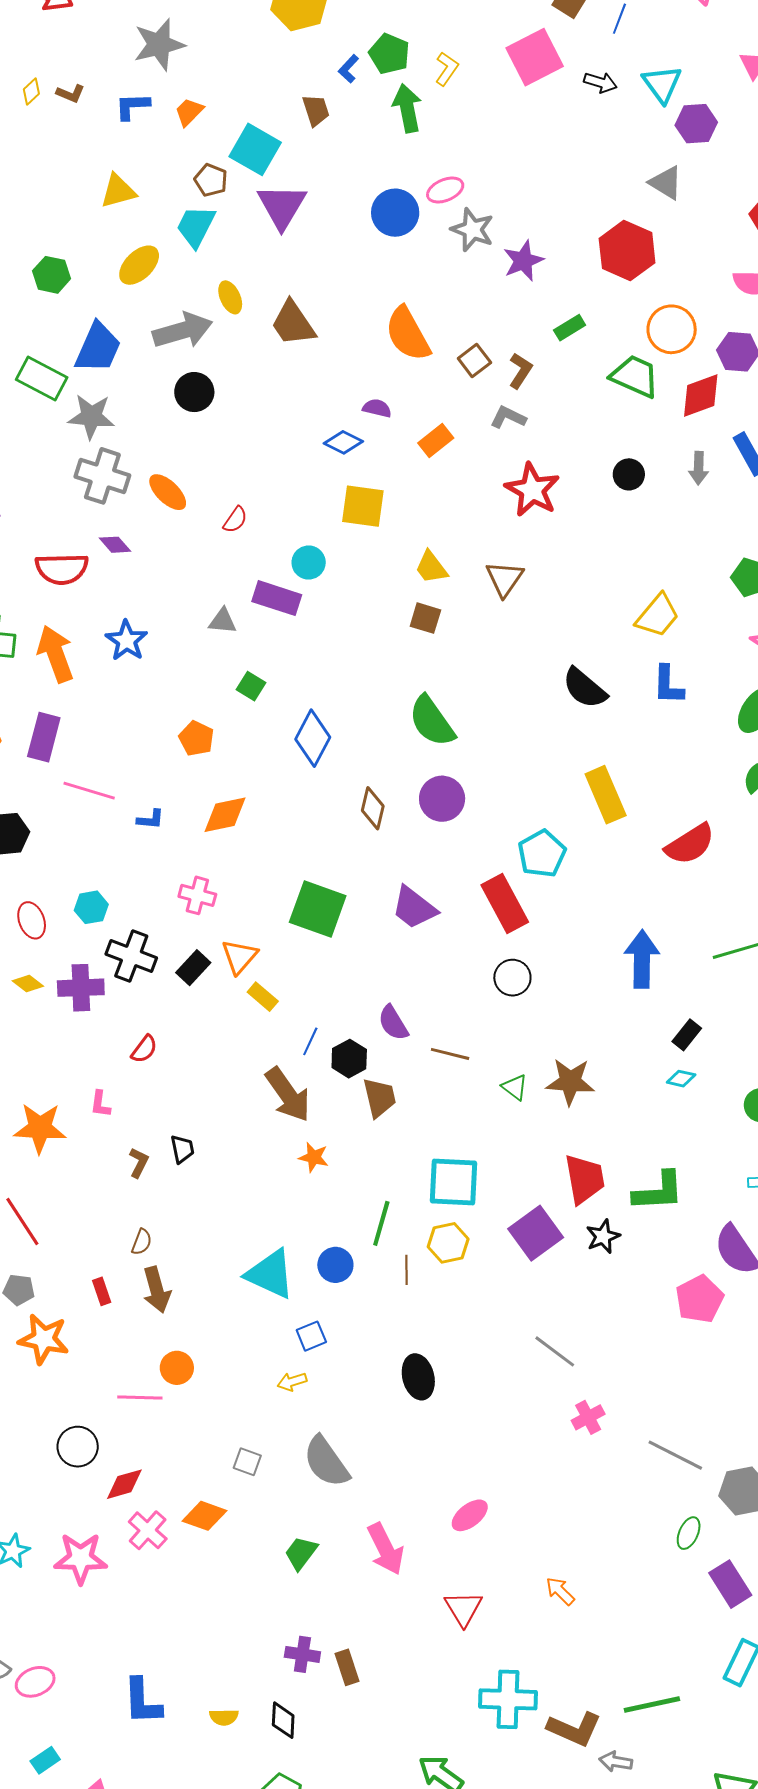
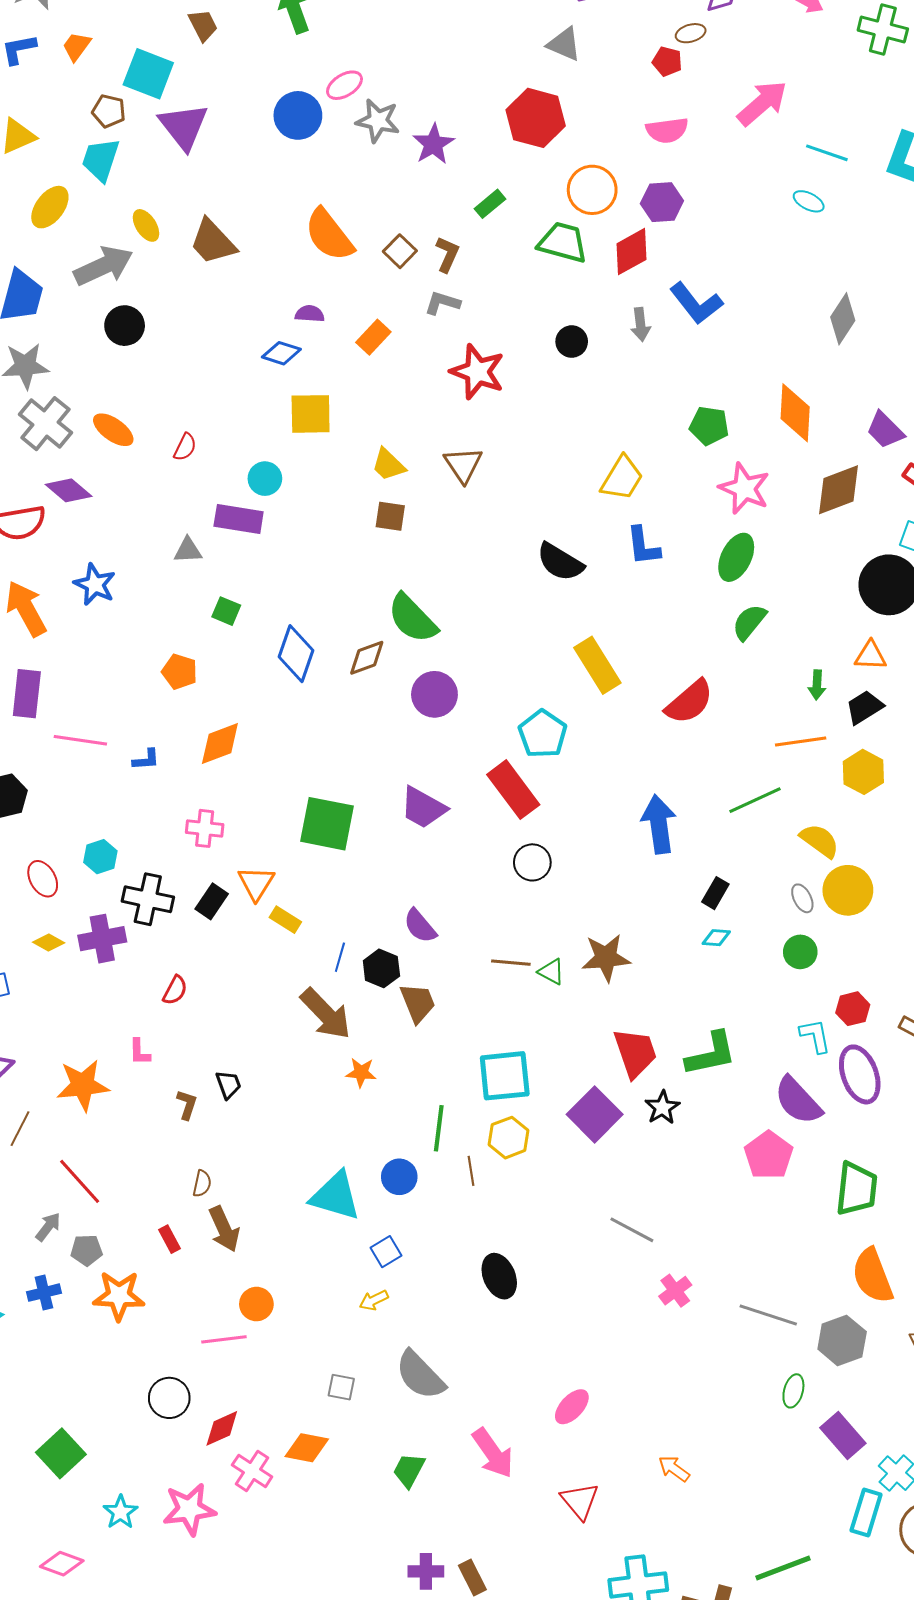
gray cross: (102, 476) -> (46, 424), turned 30
purple diamond: (115, 545) -> (69, 490), size x1.4
brown diamond: (373, 808) -> (367, 658), moved, turned 66
brown line: (450, 1054) -> (511, 963), moved

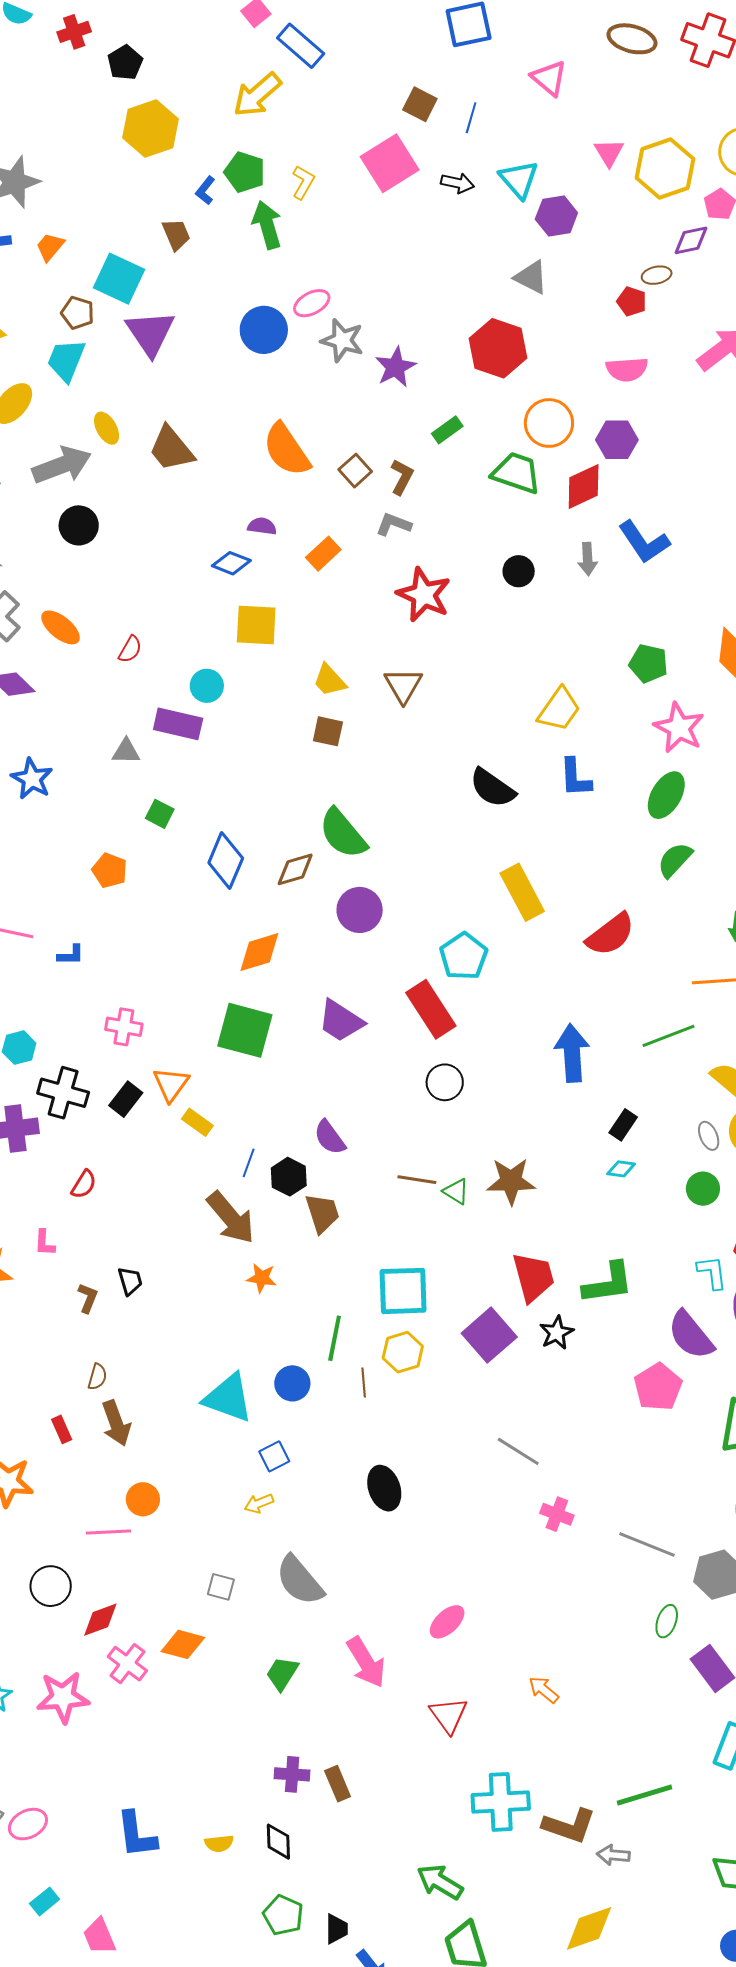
orange diamond: (220, 744) -> (259, 952), moved
pink cross: (675, 1291) -> (557, 1514), turned -36

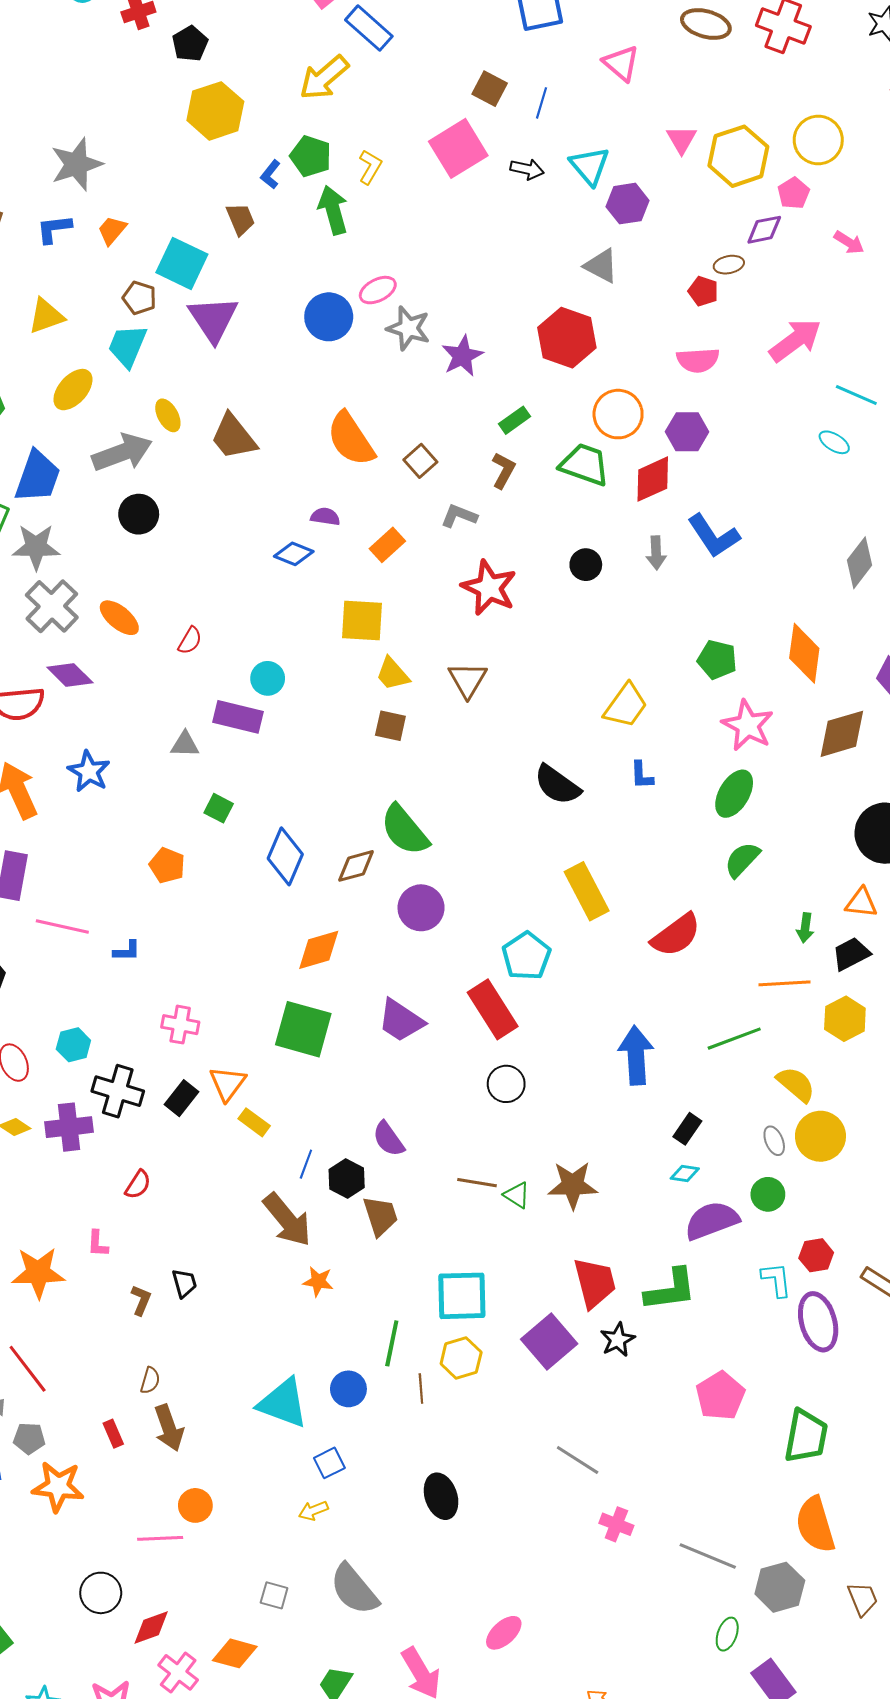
brown L-shape: (402, 477) -> (503, 470), moved
yellow square: (256, 625) -> (362, 620), moved
blue L-shape: (575, 778) -> (642, 775), size x0.7
purple semicircle: (691, 1335) -> (712, 1221), moved, turned 108

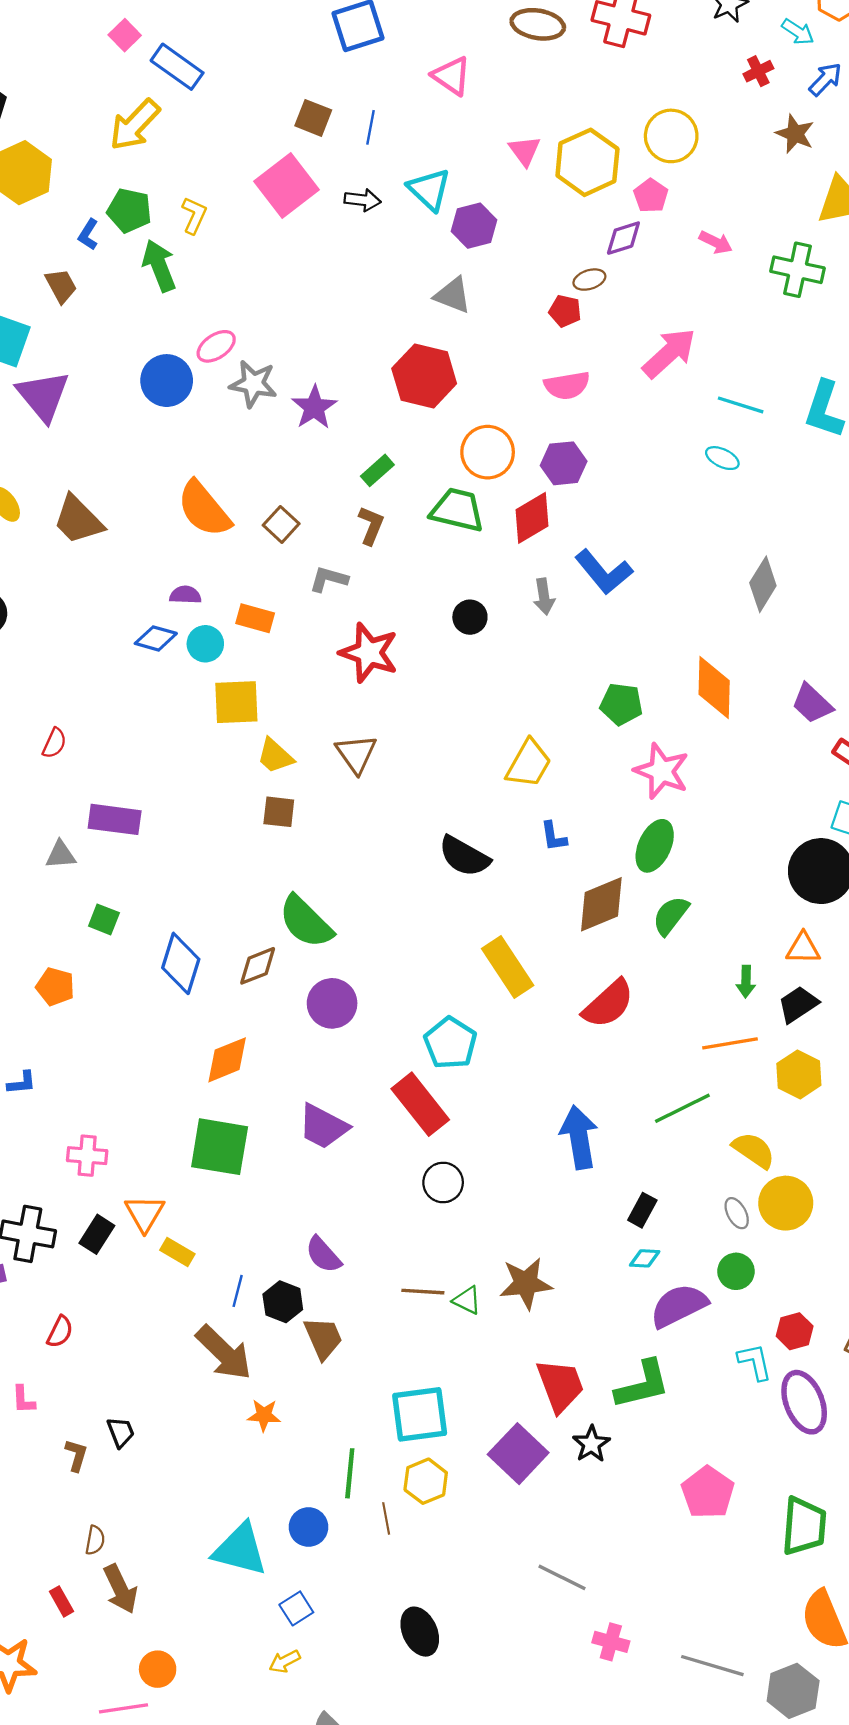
orange rectangle: (387, 545) -> (255, 618), turned 64
cyan circle: (268, 678) -> (205, 644), moved
brown diamond: (842, 734) -> (601, 904), moved

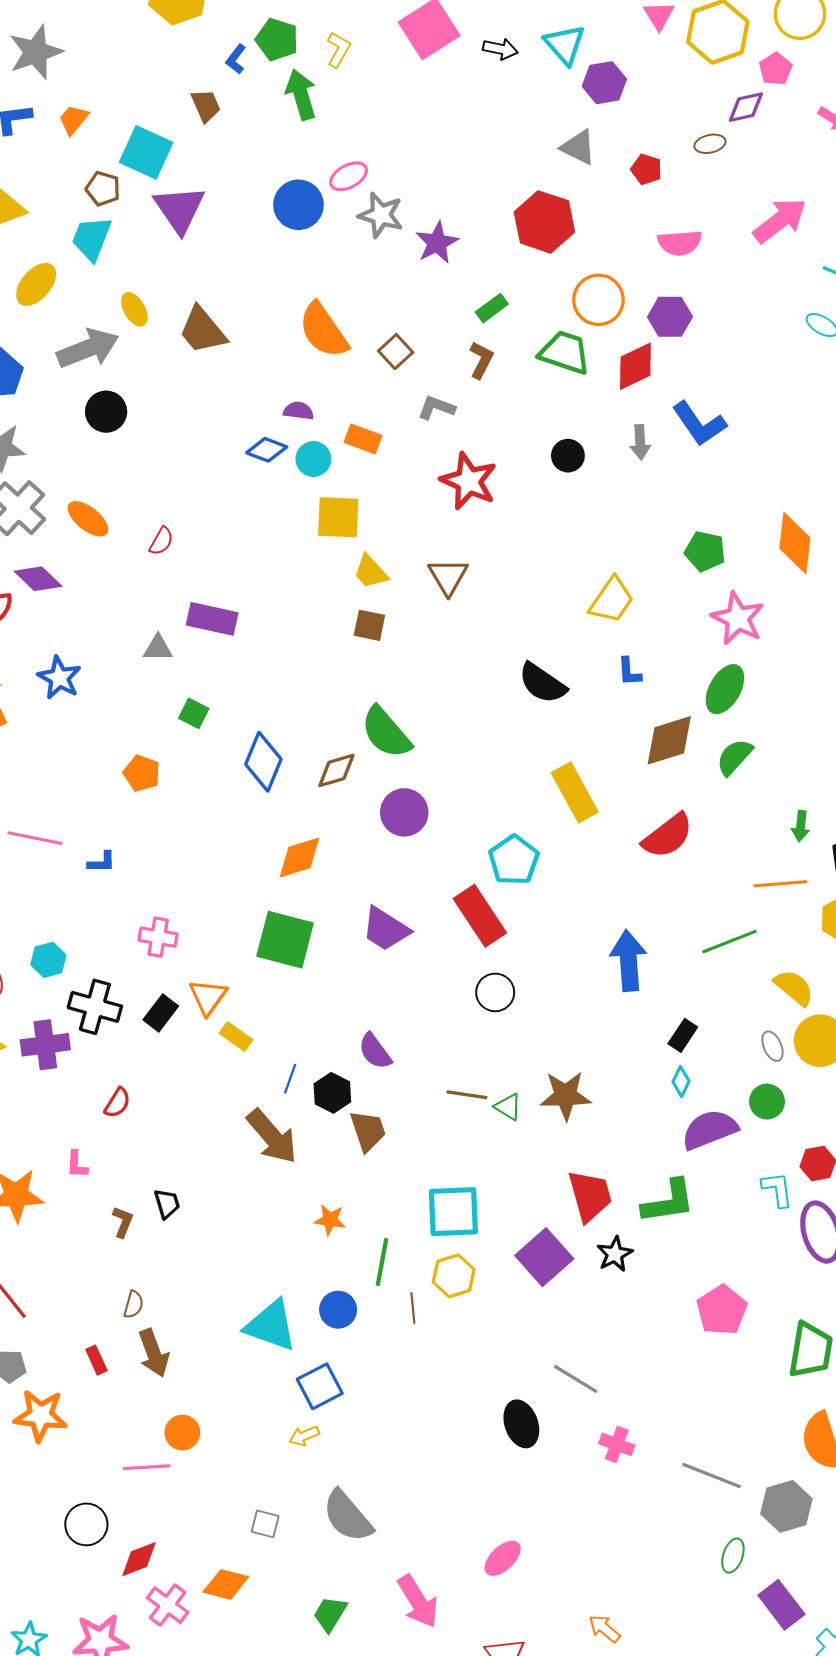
red pentagon: (565, 311) -> (646, 169), moved
cyan diamond: (645, 1258) -> (681, 1082), turned -72
orange star: (264, 1415) -> (330, 1220), moved
blue square: (296, 1608) -> (320, 1386), size x1.4
black ellipse: (420, 1632) -> (521, 1424), moved

